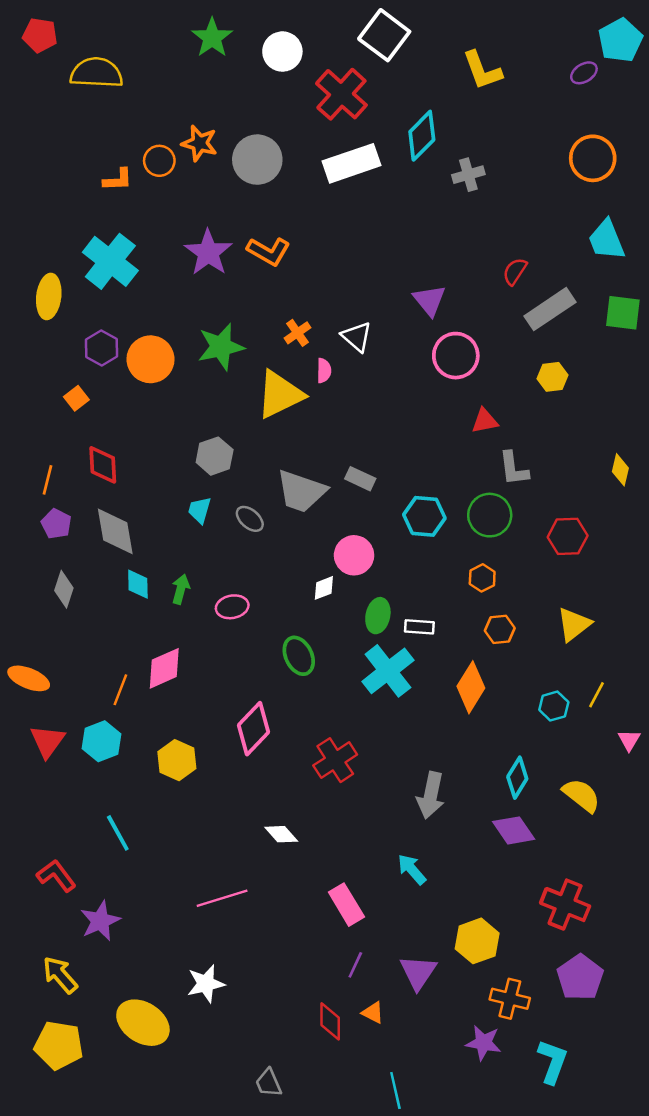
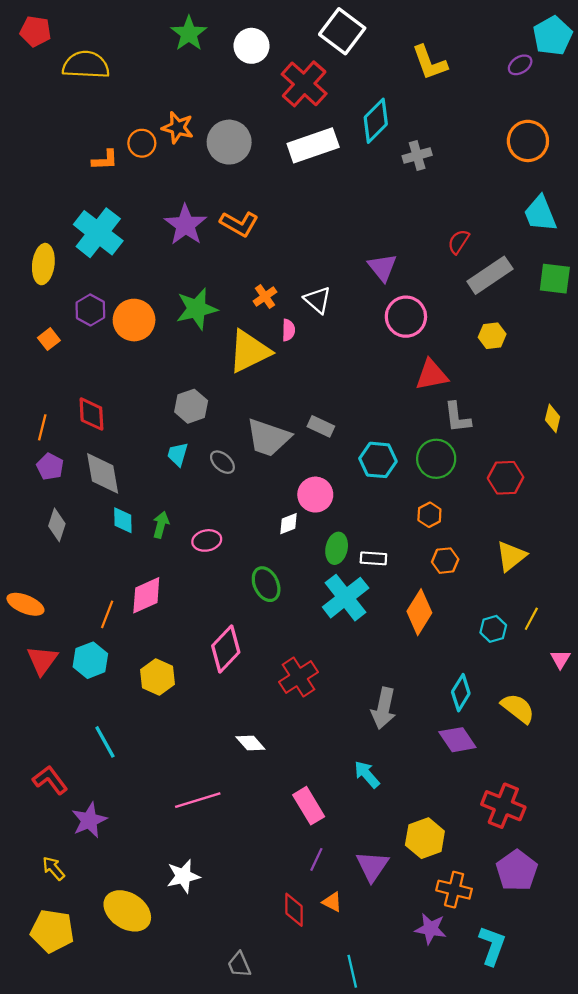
orange square: (76, 398) -> (49, 339), moved
red triangle: (485, 421) -> (432, 375), size x1.4
yellow arrow: (60, 975) -> (53, 868), size x0.7

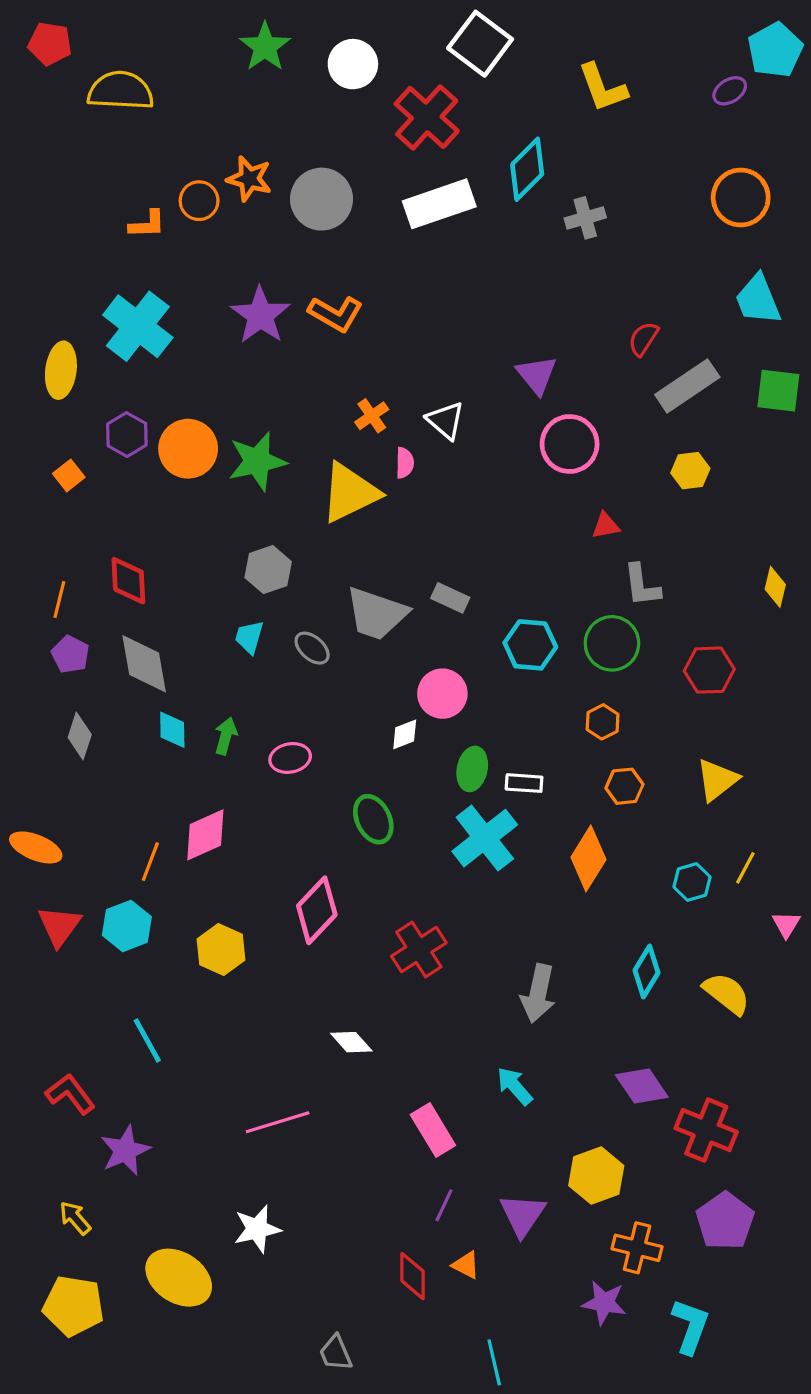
green star: (197, 309) -> (257, 461), moved
red triangle: (432, 375) -> (606, 526), size x0.6
purple diamond: (457, 740) -> (642, 1086), moved

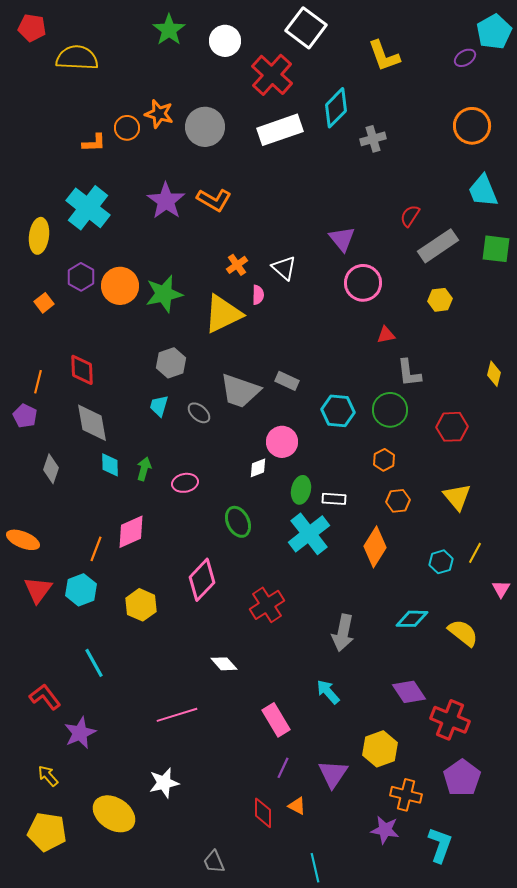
purple pentagon: (70, 654) -> (25, 416), moved
yellow triangle: (717, 780) -> (457, 497), turned -32
cyan diamond: (646, 971) -> (412, 619), turned 60

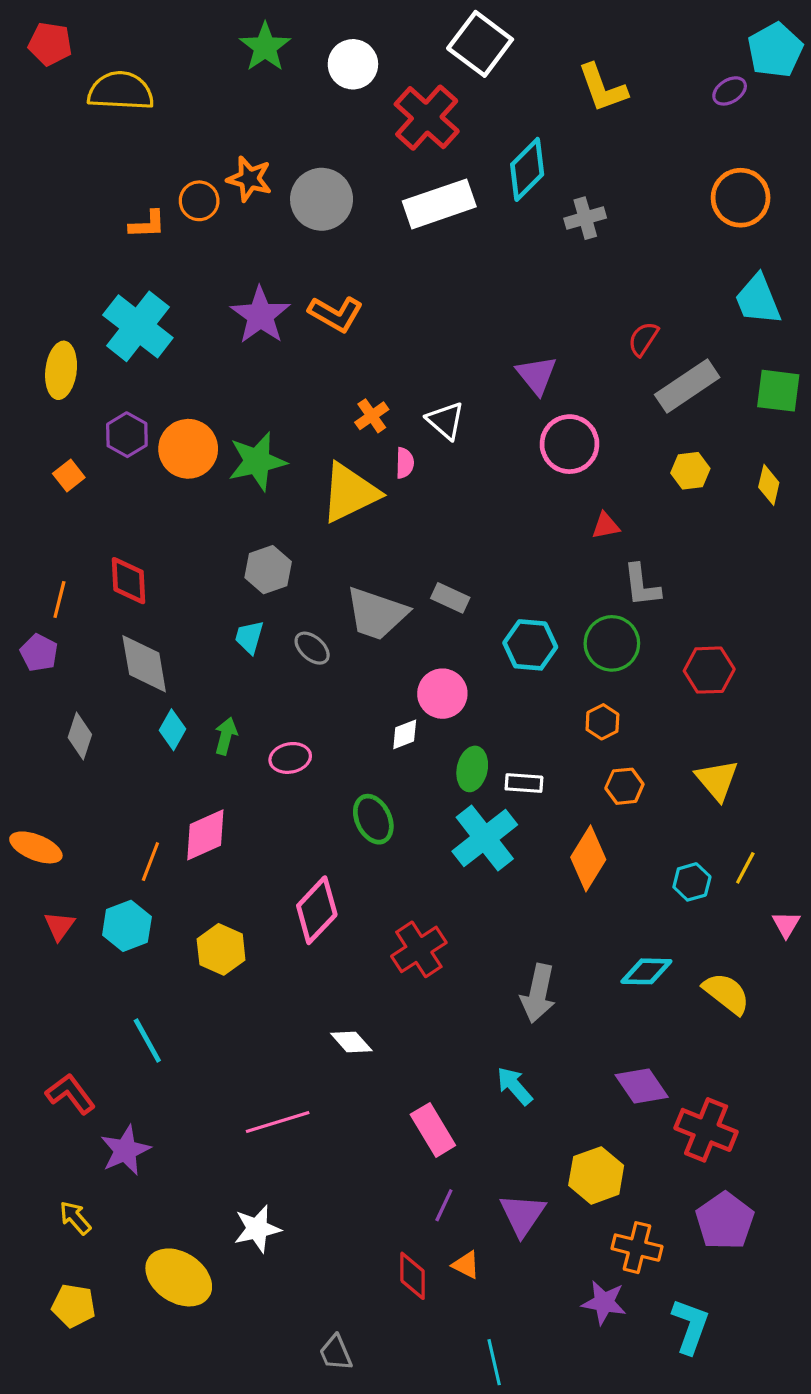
yellow diamond: (494, 374) -> (769, 485), moved
cyan diamond: (110, 465) -> (172, 730), turned 30
red triangle: (38, 590) -> (59, 926), size x0.7
yellow pentagon: (47, 832) -> (74, 1306), size x0.7

